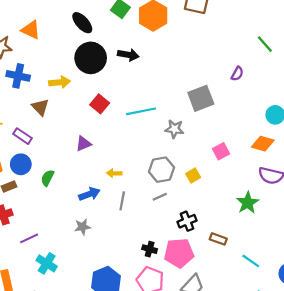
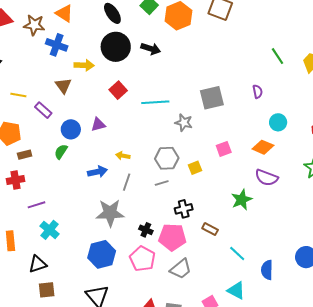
purple semicircle: (237, 74) -> (258, 92), moved, turned -48
blue cross: (18, 76) -> (57, 45), moved
blue circle: (21, 164) -> (71, 129), moved
gray star: (83, 227) -> (110, 213), moved, size x1.8

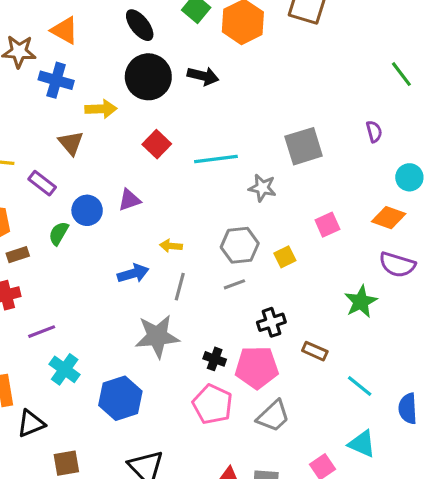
green semicircle: (61, 152) -> (59, 233), moved
blue hexagon: (102, 254) -> (120, 398), moved
black triangle: (38, 264) -> (31, 424), moved

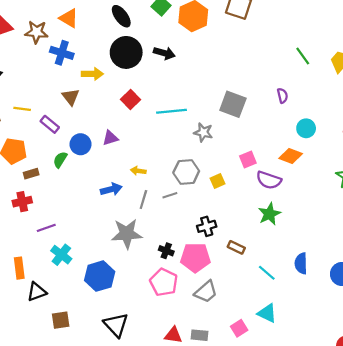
gray square: (304, 146) -> (233, 104), turned 36
purple semicircle: (397, 265) -> (269, 180), moved
gray line: (234, 284) -> (170, 195), moved
blue semicircle: (408, 409) -> (301, 263), moved

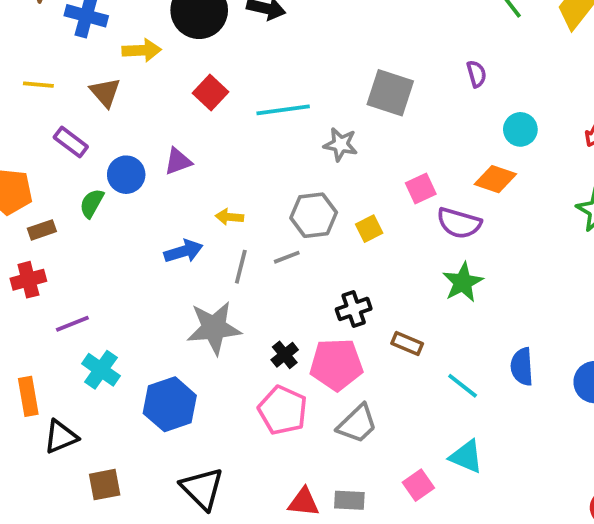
yellow line: (22, 109) -> (38, 85), moved
black cross: (166, 251) -> (285, 355), turned 32

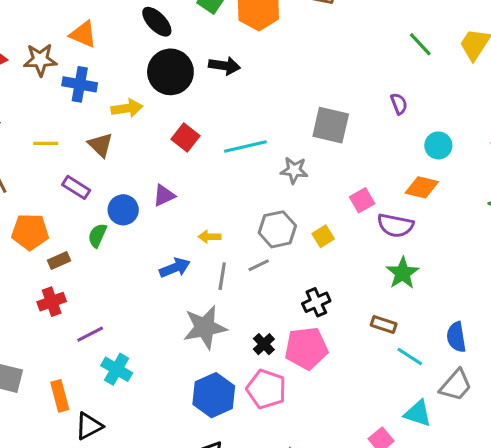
brown rectangle: (407, 344) -> (384, 325), moved
blue hexagon: (170, 404) -> (214, 395), moved
gray trapezoid: (357, 424) -> (456, 385), moved

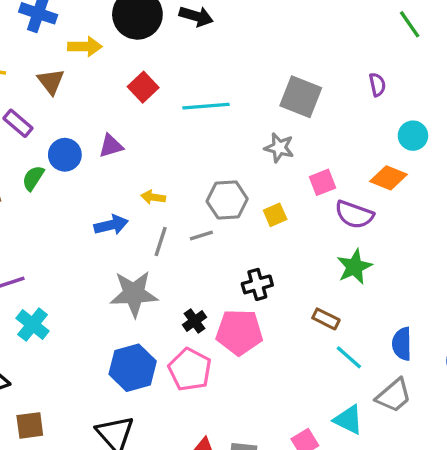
gray star: (294, 170) -> (279, 148), moved

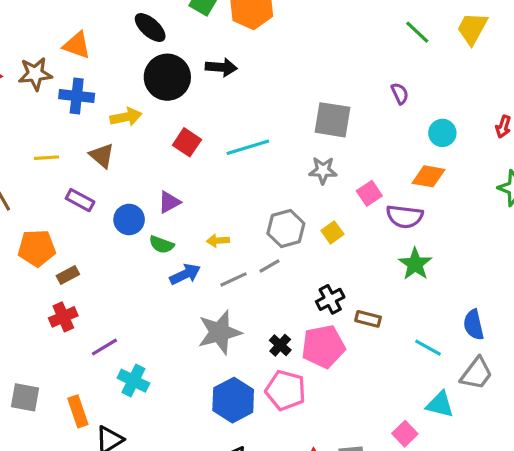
green semicircle: (33, 178) -> (162, 245), moved, turned -90
gray line: (161, 241) -> (234, 279), turned 60
brown rectangle: (326, 319) -> (368, 319), moved

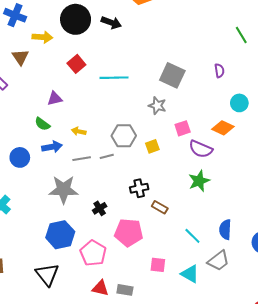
blue circle: (129, 219) -> (20, 157), moved
pink pentagon: (323, 346) -> (129, 232), moved
pink pentagon: (286, 390) -> (93, 253), moved
pink square: (405, 434) -> (158, 265), moved, turned 35

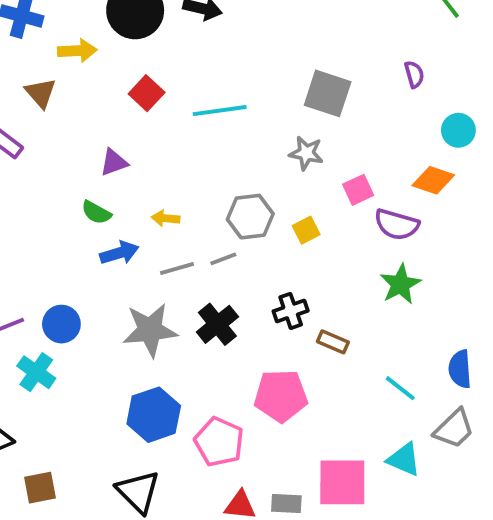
blue circle: (20, 157) -> (61, 324), moved
black cross: (100, 208) -> (217, 324), moved, size x1.5
pink square: (158, 265) -> (342, 482), moved, size x1.8

